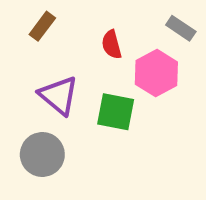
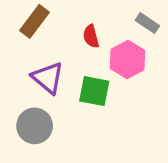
brown rectangle: (42, 26) -> (35, 21), size x1.4

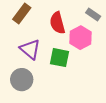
red semicircle: (91, 36) -> (57, 23), size x1.5

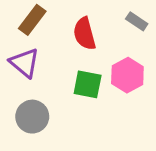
pink hexagon: (81, 38) -> (127, 75), moved
purple triangle: (30, 49) -> (25, 63), moved

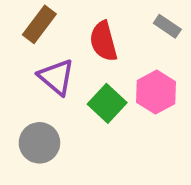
purple triangle: (25, 63) -> (56, 77), moved
green square: (88, 84) -> (107, 103), turned 32

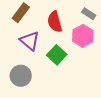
pink hexagon: (156, 92) -> (83, 36), moved

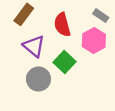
gray circle: (21, 76) -> (38, 79), moved

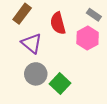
green square: (65, 62) -> (60, 83), moved

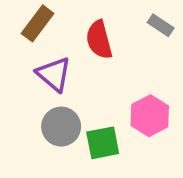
pink hexagon: (88, 38) -> (150, 116), moved
green square: (60, 83) -> (103, 143), turned 36

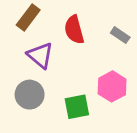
gray rectangle: (161, 25) -> (120, 35), moved
gray circle: (61, 127) -> (30, 95), moved

